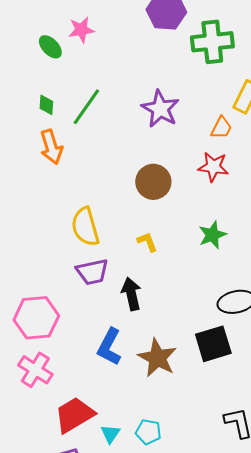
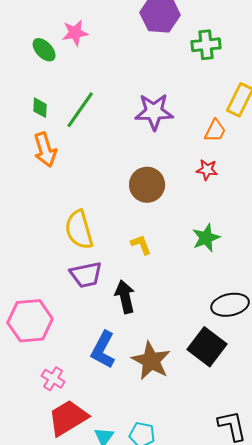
green cross: (212, 42) -> (206, 45), size x0.7
purple star: (160, 109) -> (154, 112), turned -30
red star: (213, 167) -> (207, 170), size x0.7
black square: (213, 344) -> (207, 347), turned -36
pink cross: (35, 370) -> (53, 379), moved, size x0.7

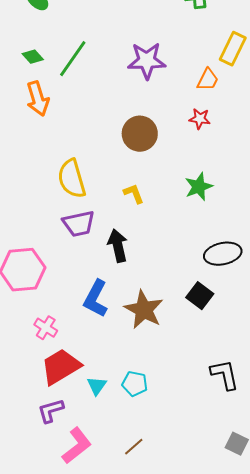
green diamond: (40, 108) -> (33, 57), turned -45
black square: (207, 347) -> (200, 296), size x0.7

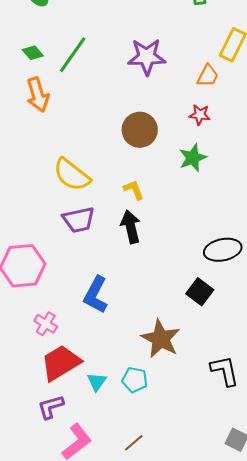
yellow semicircle: (72, 179) -> (72, 175), turned -36
green star: (199, 187) -> (193, 158), moved
black arrow: (118, 246) -> (131, 227), moved
brown star: (144, 310) -> (161, 339), moved

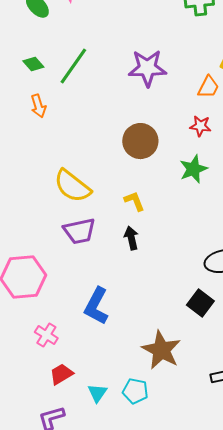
orange arrow: (38, 95) -> (38, 106), size x0.7
black arrow: (131, 227) -> (131, 238), size x0.7
red trapezoid: (61, 363) -> (61, 374), size x0.6

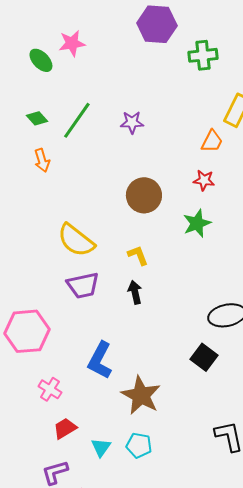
purple star: (147, 68) -> (132, 122), moved, size x0.6
brown star: (161, 350) -> (141, 395), moved

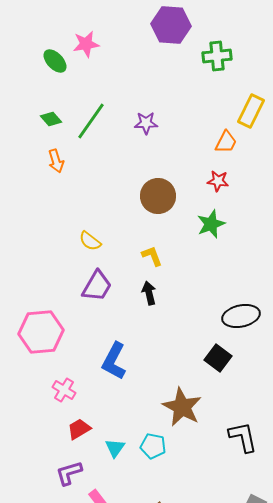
yellow semicircle: (76, 240) -> (90, 241), size x0.6
purple trapezoid: (83, 285) -> (97, 286), turned -48
brown star: (141, 395) -> (182, 407), moved

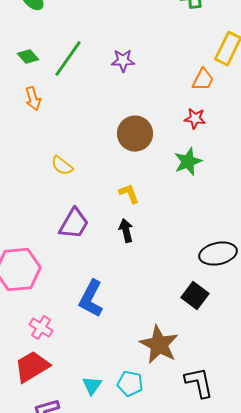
yellow semicircle: (90, 241) -> (62, 166), moved
red trapezoid: (79, 429) -> (32, 367), moved, size x1.5
black L-shape: (243, 437) -> (199, 383), moved

